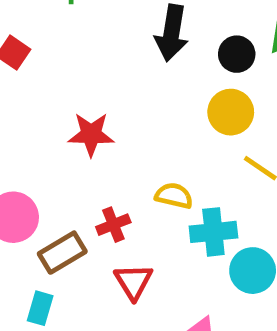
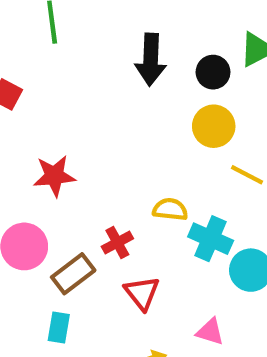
red star: (91, 134) -> (54, 176), moved
cyan cross: (213, 232) -> (211, 239), turned 36

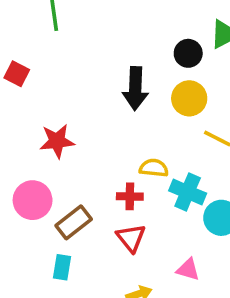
black arrow: (151, 60) -> (135, 88), moved
red cross: (117, 243) -> (130, 196), moved, turned 30

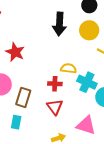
red star: (57, 141) -> (15, 52), turned 30
brown rectangle: (74, 222) -> (23, 97), turned -36
pink triangle: (188, 269) -> (86, 125), size x1.5

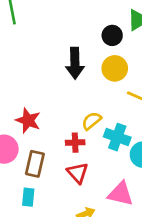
red star: (15, 52) -> (28, 120), moved
yellow semicircle: (69, 68) -> (92, 121), turned -42

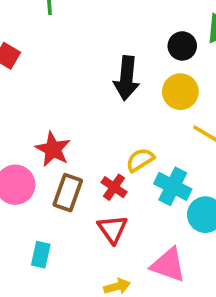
red cross: (75, 143) -> (114, 187), turned 30
brown rectangle: (35, 164) -> (68, 193), moved

